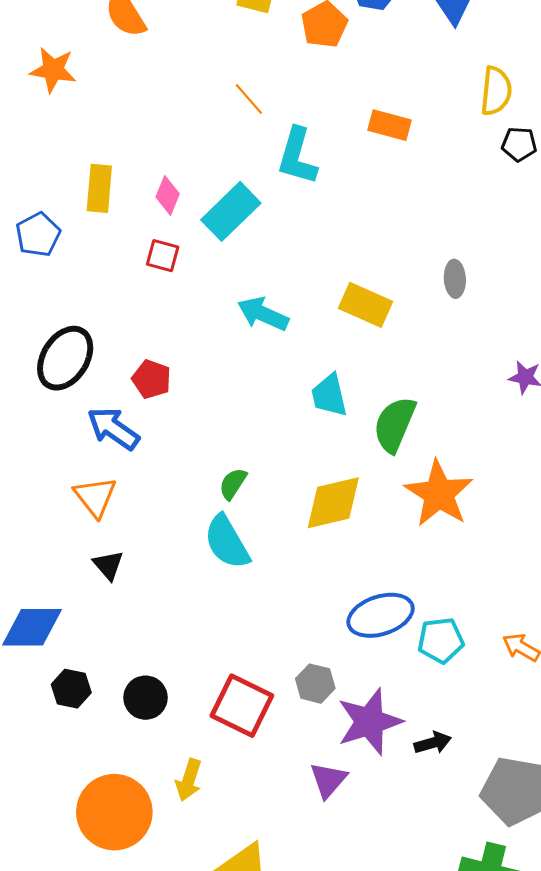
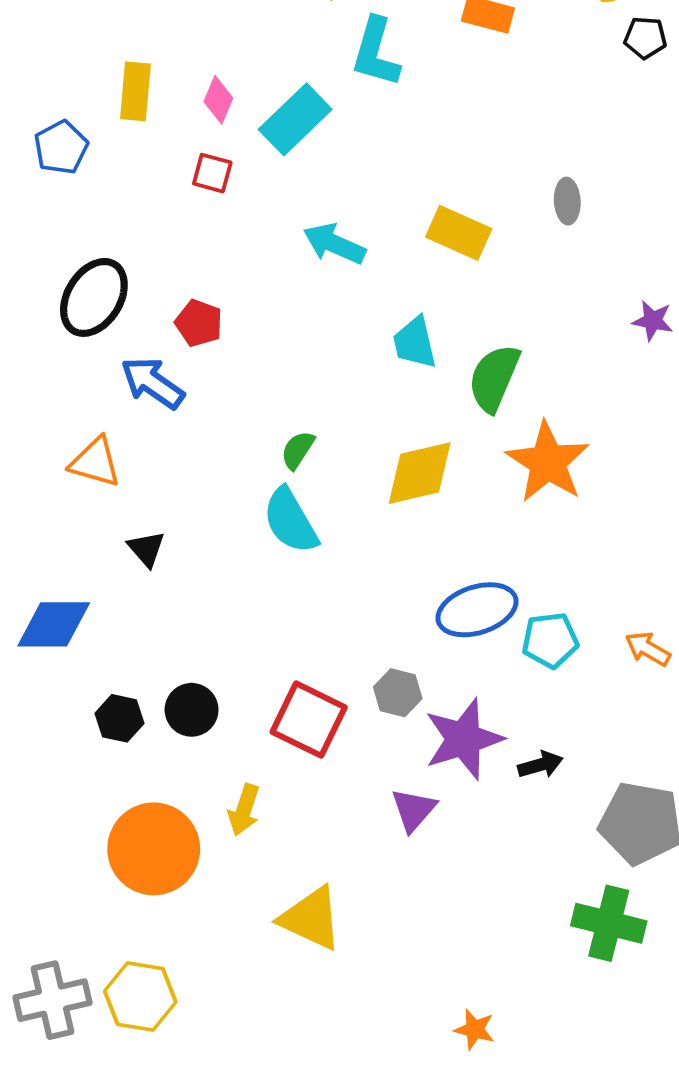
orange triangle: (95, 497) -> (95, 462), moved, turned -36
black hexagon: (71, 689) -> (120, 718), moved

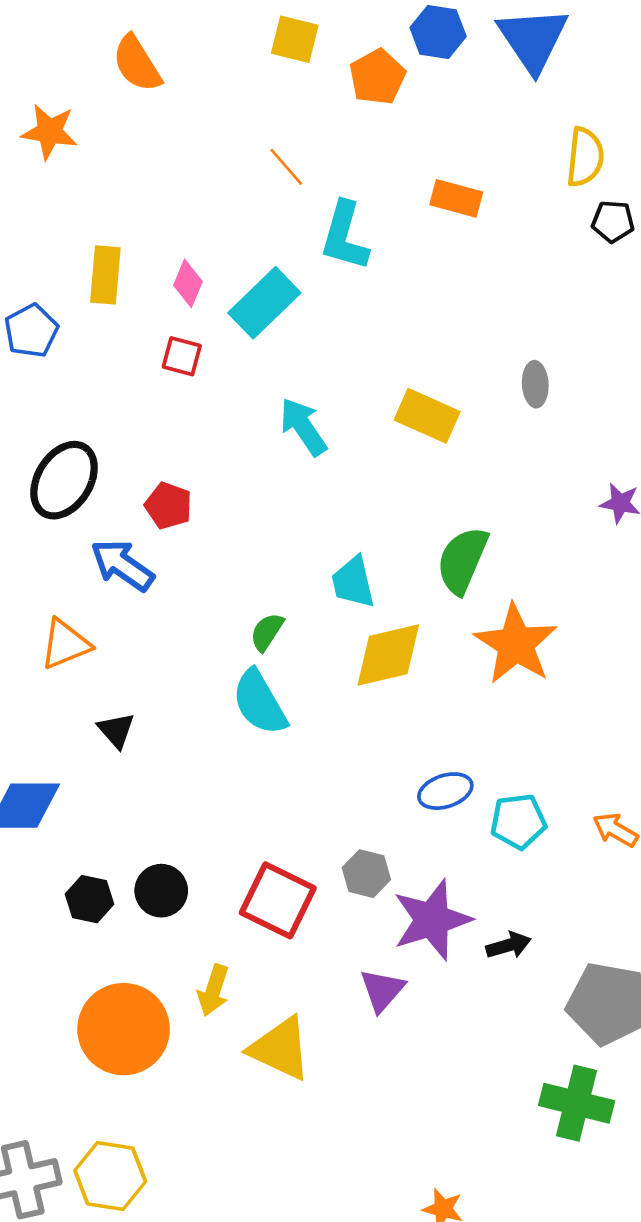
cyan arrow: (334, 244) -> (303, 427), turned 32
cyan trapezoid: (415, 343) -> (353, 582), moved
orange triangle: (95, 462) -> (65, 644), turned -38
blue ellipse: (477, 610) -> (445, 791), size x0.7
yellow triangle: (311, 918) -> (280, 1049), moved

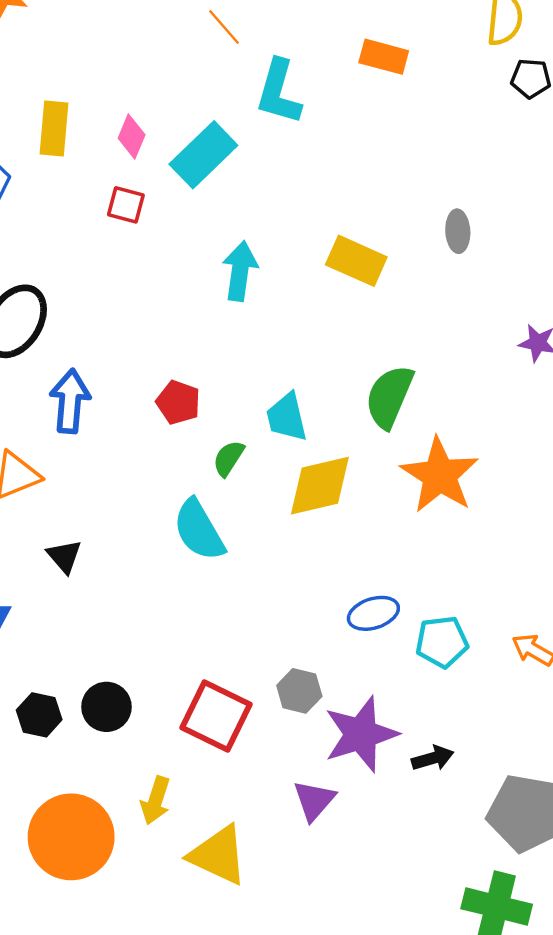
cyan arrow: (303, 427) -> (240, 271), turned 42
red pentagon: (168, 506) -> (178, 402), moved
blue arrow: (122, 565) -> (70, 401), turned 60
green semicircle: (267, 632) -> (229, 458), moved

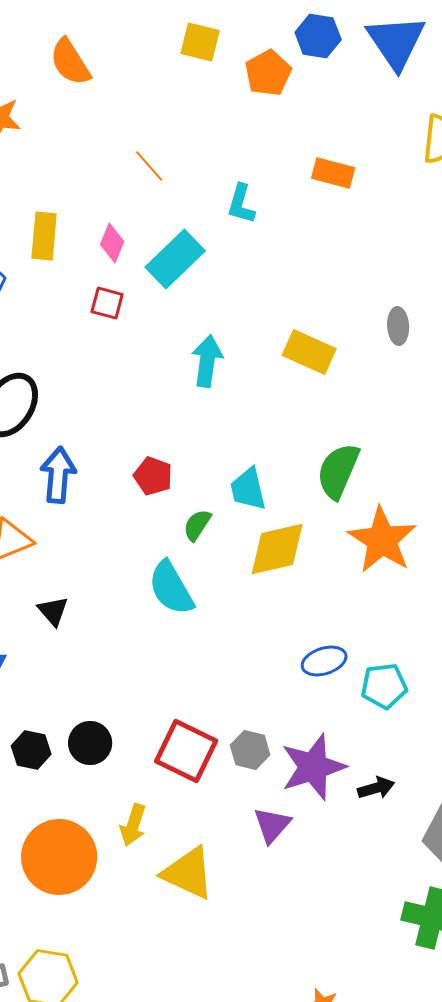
orange line: (224, 27) -> (149, 166), moved
cyan L-shape: (279, 92) -> (241, 204), size x0.7
gray hexagon: (299, 691) -> (250, 750), moved

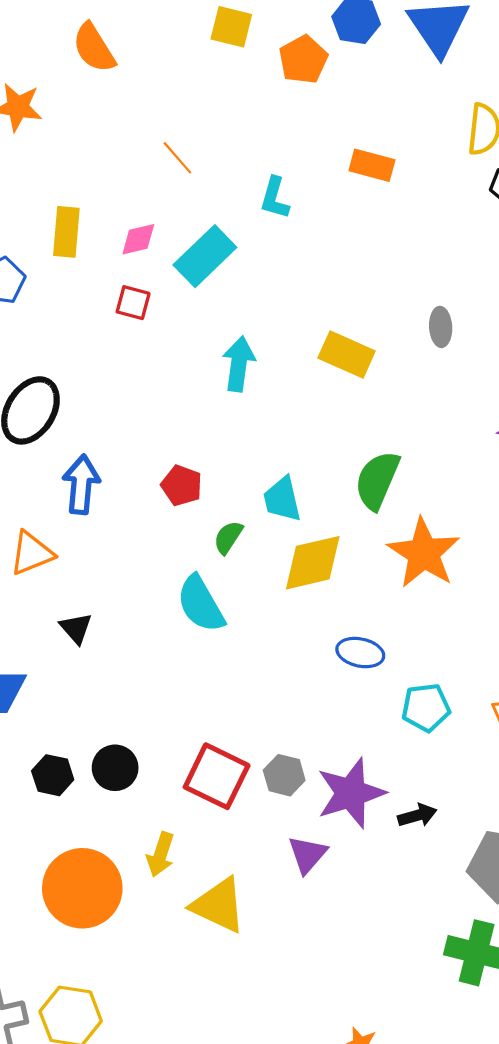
pink diamond: (112, 243) -> (138, 239), turned 54
blue ellipse: (324, 661) -> (360, 653), moved, turned 30

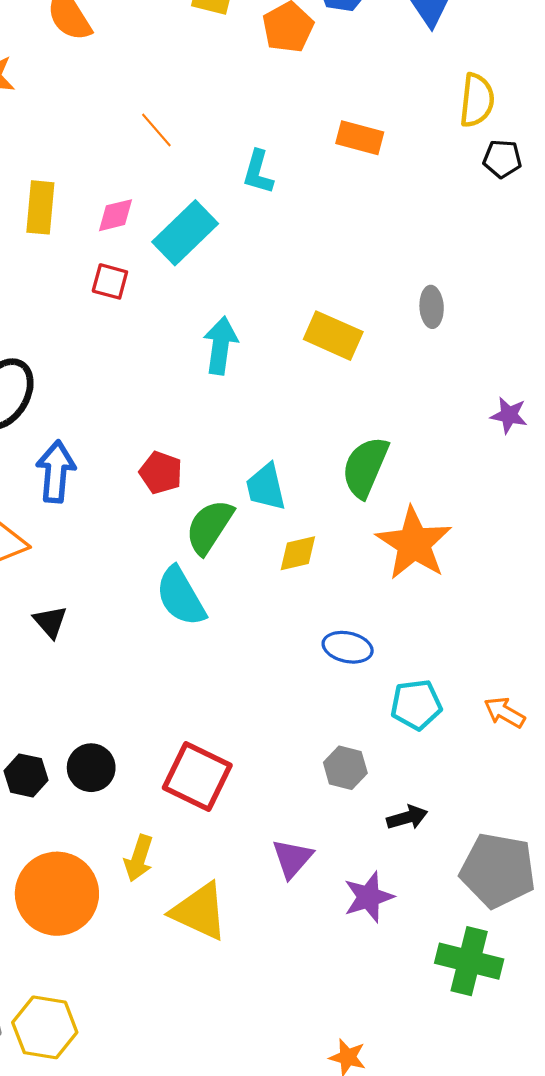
green semicircle: (228, 537) -> (209, 527), size x1.6
yellow diamond: (313, 563) -> (298, 553), size x0.6
gray hexagon: (284, 775) -> (345, 768), moved
purple star: (351, 793) -> (369, 897), moved, size x0.7

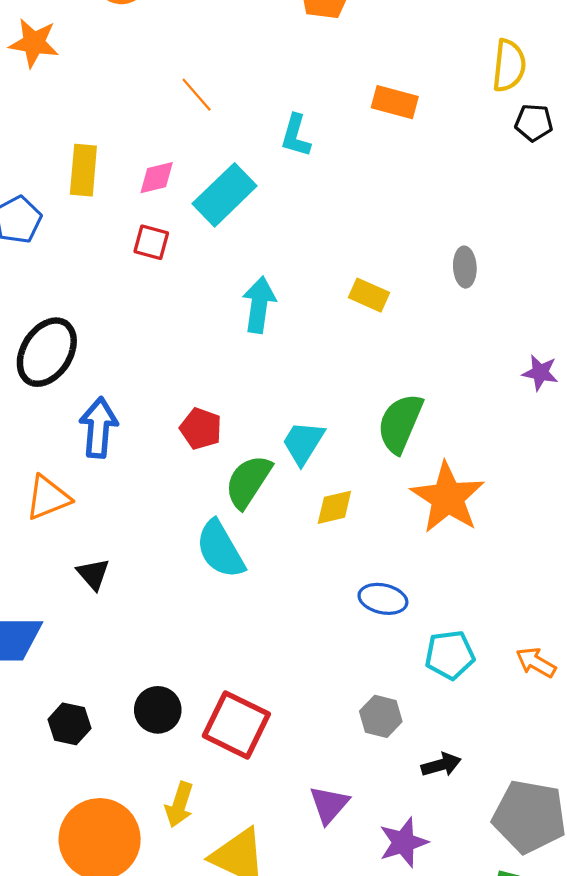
yellow rectangle: (333, 336) -> (369, 295), size x0.7
cyan trapezoid: (266, 487) -> (303, 443), turned 45
black circle: (91, 768) -> (158, 710), moved

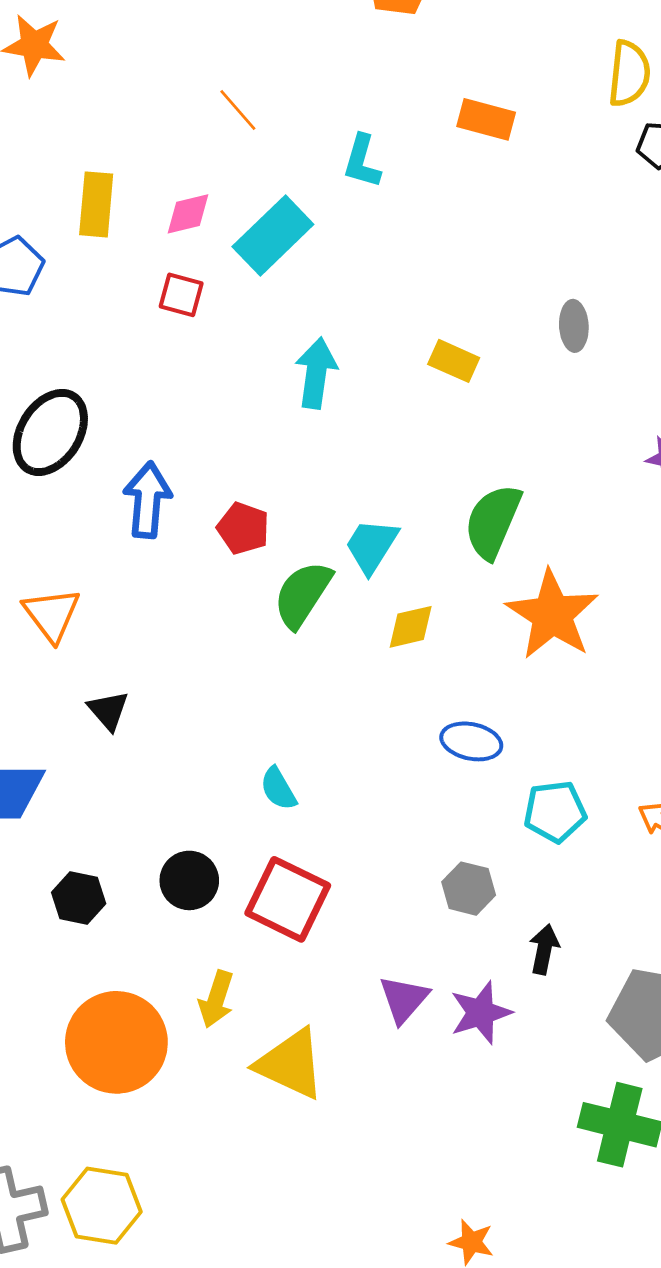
blue arrow: (98, 428) -> (147, 500), moved
orange triangle: (48, 498) -> (52, 615), turned -45
cyan semicircle: (220, 549) -> (278, 789), moved, size x0.6
black arrow: (441, 765) -> (544, 949), turned -63
purple star: (403, 842) -> (481, 1013), moved

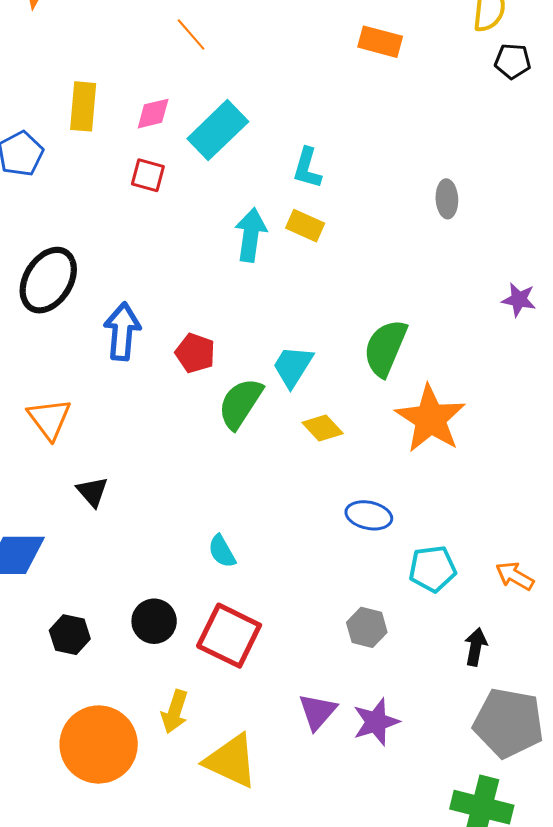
cyan L-shape: (362, 161) -> (307, 168), moved
yellow rectangle: (454, 361) -> (305, 226), moved
yellow diamond: (411, 627) -> (323, 428), turned 60
black arrow: (544, 949) -> (476, 647), moved

